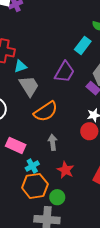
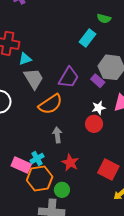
purple trapezoid: (65, 72) -> (69, 78), moved
pink rectangle: (16, 145) -> (21, 165), moved

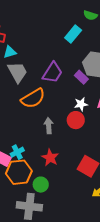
gray arrow: (57, 135) -> (49, 126), moved

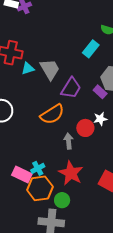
gray trapezoid: (17, 72) -> (50, 69), moved
red circle: (76, 120) -> (85, 128), moved
red star: (50, 158) -> (71, 173), size x1.4

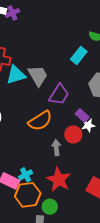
cyan triangle: (28, 68) -> (16, 75), size x1.5
purple rectangle: (100, 92) -> (82, 115), moved

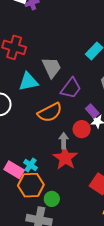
cyan triangle: (16, 75) -> (28, 82), moved
cyan cross: (26, 175) -> (31, 165), turned -32
red star: (59, 180) -> (65, 158), moved

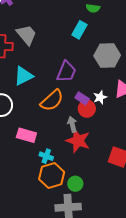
gray trapezoid: (52, 67) -> (27, 35), moved
purple rectangle: (92, 111) -> (82, 98), moved
pink rectangle: (14, 170) -> (26, 135), moved

